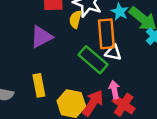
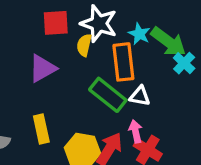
white triangle: (113, 53) -> (140, 96), moved

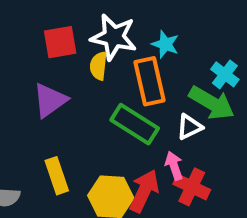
green arrow: (168, 42) -> (212, 103), moved
white triangle: (140, 96) -> (190, 127), moved, turned -30

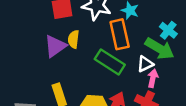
yellow semicircle: (98, 66) -> (74, 39), moved
pink arrow: (174, 166) -> (153, 78), moved, turned 30

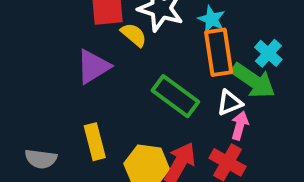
orange rectangle: (120, 34) -> (219, 52), moved
yellow semicircle: (74, 39) -> (134, 35), moved, turned 120

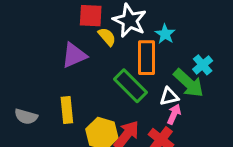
orange rectangle: (219, 52) -> (146, 58), moved

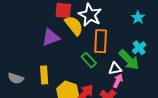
cyan star: (165, 34) -> (138, 18), moved
yellow semicircle: (107, 37) -> (74, 26), size x1.5
green rectangle: (131, 86) -> (89, 60), size x0.7

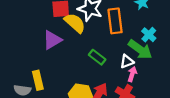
orange rectangle: (101, 41) -> (115, 21), moved
yellow rectangle: (44, 75) -> (38, 80), moved

